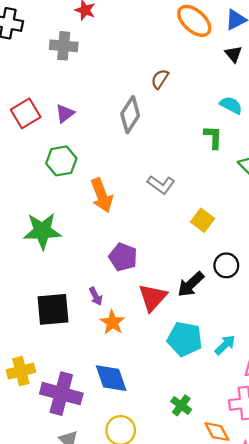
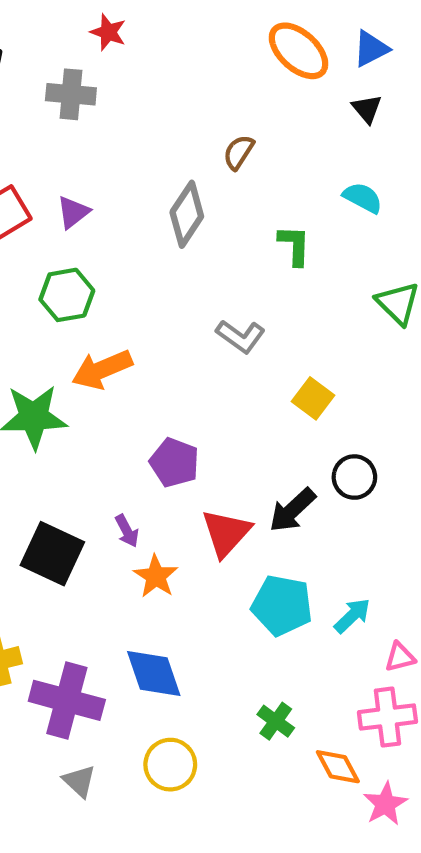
green L-shape: (213, 137) -> (294, 245), moved
orange arrow: (102, 195) -> (102, 369), moved, turned 88
black square: (53, 309) -> (52, 554), turned 30

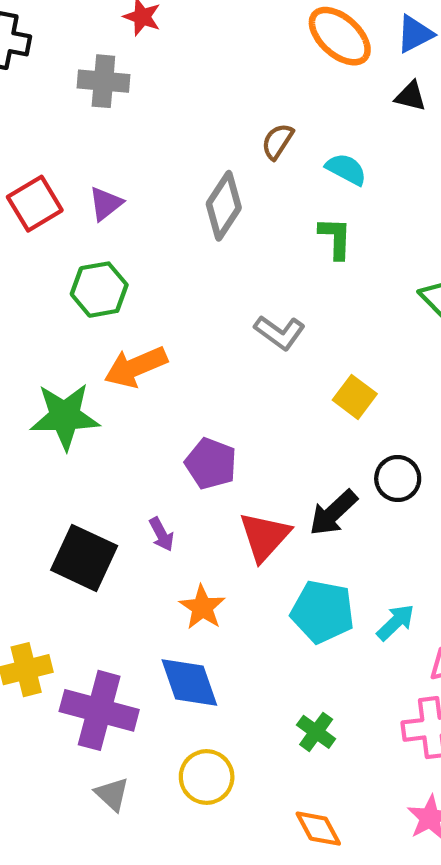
black triangle: (367, 109) -> (411, 96), turned -36
cyan semicircle: (363, 198) -> (346, 169), moved
orange star: (156, 576) -> (202, 607), moved
orange diamond: (338, 767) -> (318, 829), moved

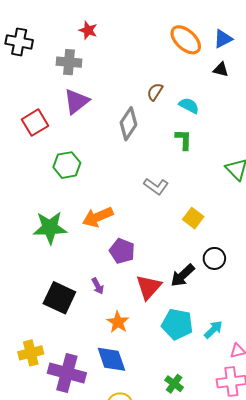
purple triangle: (106, 204) -> (76, 101), moved, size x1.5
orange arrow: (136, 367) -> (98, 217), moved

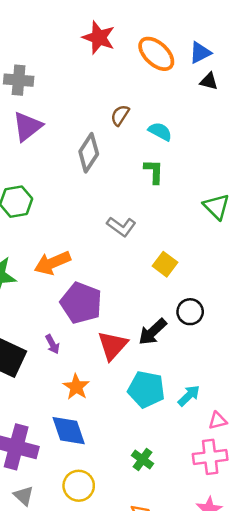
red star: (88, 30) -> (99, 38), moved, size x1.5
black triangle: (221, 70) -> (209, 81), moved
purple pentagon: (122, 251) -> (81, 303), size x1.4

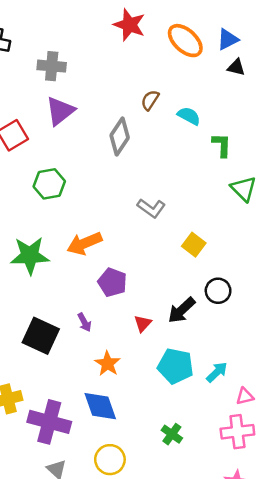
green L-shape: (154, 172) -> (222, 145), moved
purple pentagon: (81, 303) -> (112, 282), size x0.7
red triangle: (112, 346) -> (143, 324), size x0.6

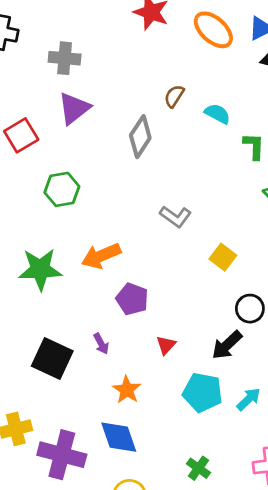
black arrow: (182, 310) -> (227, 345), moved

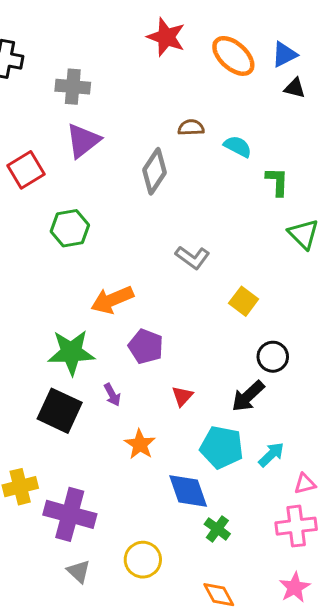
brown semicircle: (174, 96) -> (191, 128), turned 55
green star: (40, 269) -> (71, 352), moved
blue diamond: (119, 437) -> (188, 491), moved

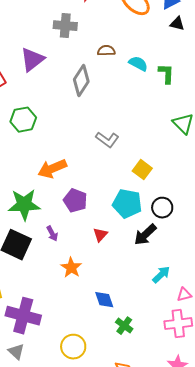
gray cross: (73, 87) -> (65, 26), moved
green L-shape: (277, 182) -> (166, 74), moved
cyan pentagon: (222, 447) -> (127, 204), moved
blue diamond: (188, 491) -> (104, 300), size x0.7
gray triangle: (79, 571) -> (16, 352), moved

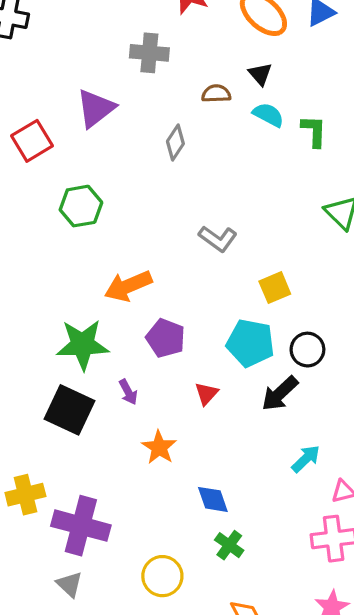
black triangle: (177, 24) -> (260, 74), moved, turned 35
gray diamond: (81, 81) -> (175, 143), size x0.7
yellow square: (142, 170) -> (275, 288), turned 30
green cross: (124, 326) -> (229, 545), moved

